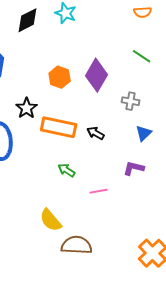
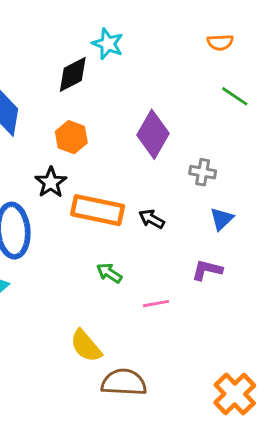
black diamond: (28, 20) -> (73, 74), moved
green line: (142, 56) -> (235, 96), moved
orange hexagon: (60, 77) -> (71, 137), moved

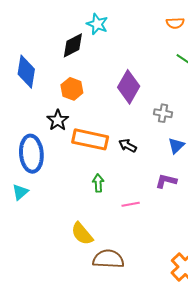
green arrow: (109, 273) -> (98, 183), turned 54

